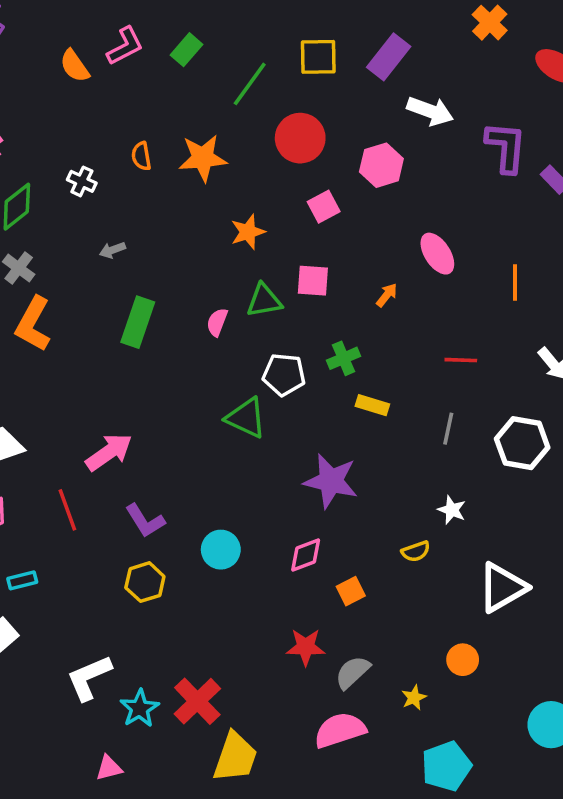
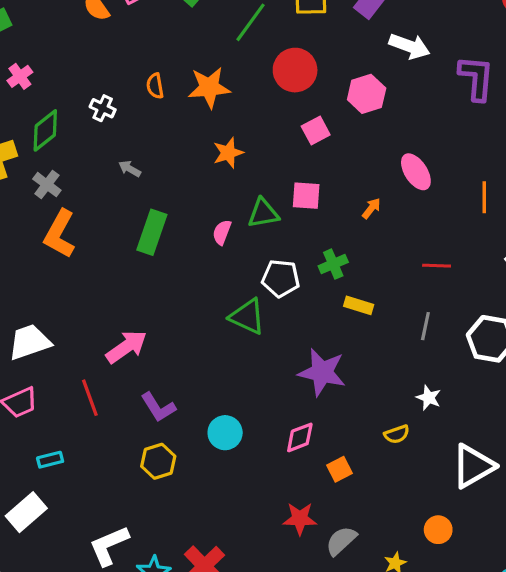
orange star: (248, 232) -> (228, 153), moved
gray arrow: (112, 250) -> (130, 169), turned 50

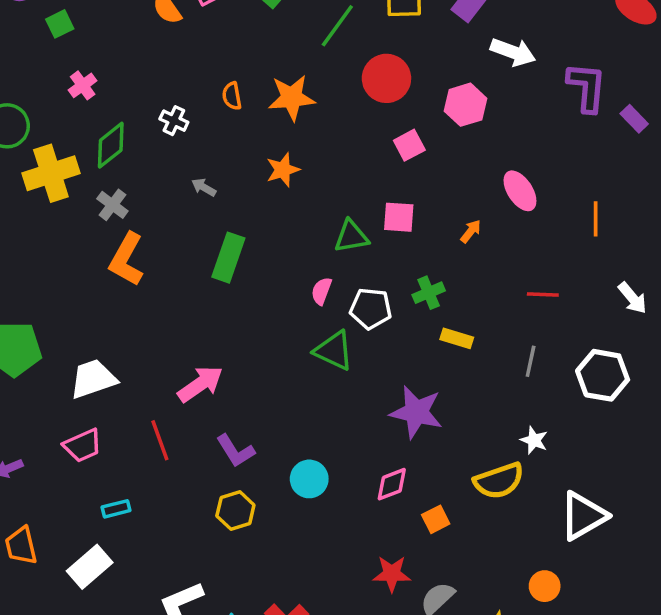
orange star: (228, 153) -> (283, 170), moved
pink semicircle: (222, 232) -> (321, 291), moved
yellow semicircle: (397, 434) -> (499, 481), size x1.8

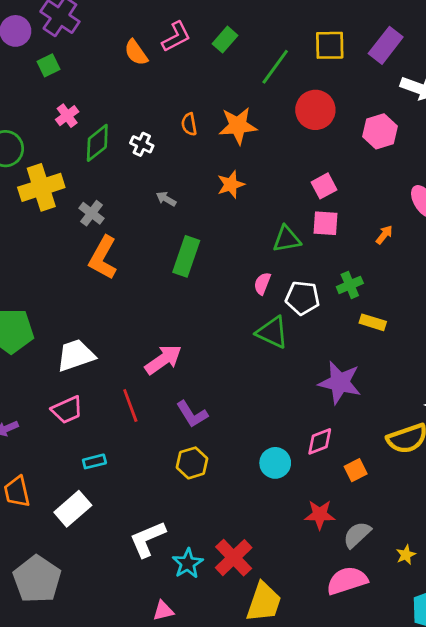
green diamond: (111, 145) -> (97, 143), moved
pink square: (409, 145) -> (324, 186), moved
cyan circle: (309, 479) -> (275, 463), moved

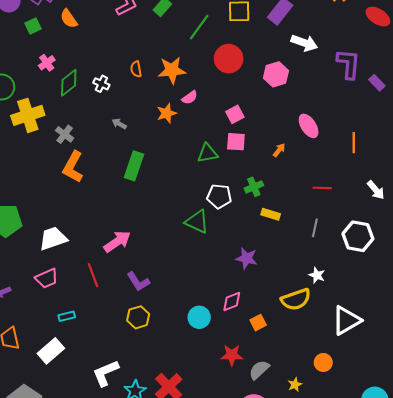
orange semicircle: (136, 52) -> (69, 19), moved
pink semicircle: (262, 284) -> (190, 98), moved, turned -147
purple star: (340, 383) -> (246, 258), size x0.7

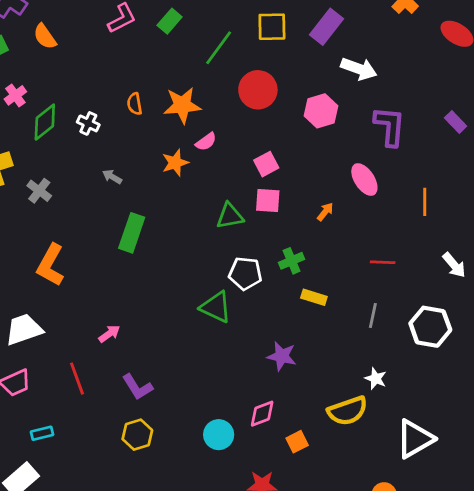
purple L-shape: (348, 64) -> (390, 126), moved
orange L-shape: (73, 167) -> (50, 265), moved
pink arrow: (117, 242) -> (109, 334), size x0.6

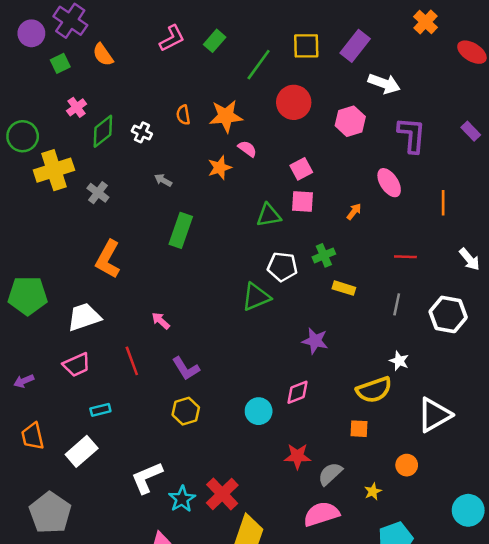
pink semicircle: (206, 142) -> (247, 149), turned -108
green triangle: (216, 307) -> (256, 297), turned -48
pink arrow: (109, 334) -> (161, 321), turned -102
orange square: (297, 442) -> (359, 429), moved, turned 30

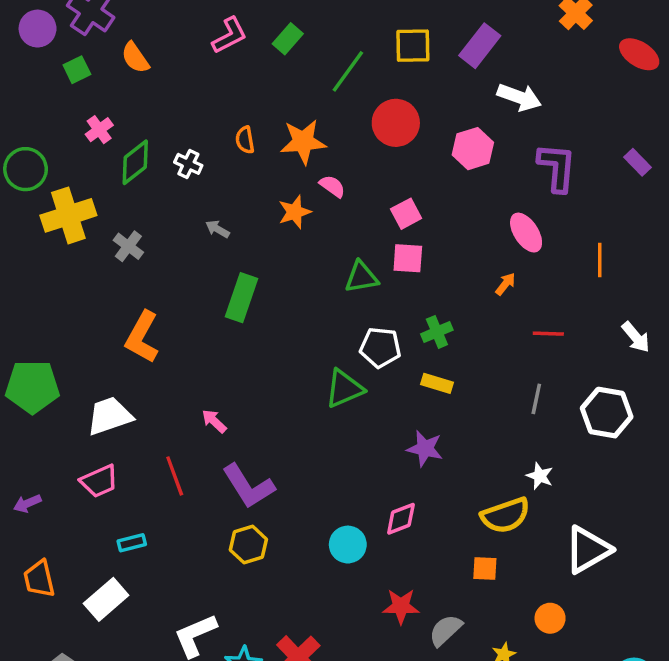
orange arrow: (354, 212) -> (505, 284), moved
yellow rectangle: (344, 288) -> (437, 383), moved
purple L-shape: (186, 368) -> (248, 486), size x1.4

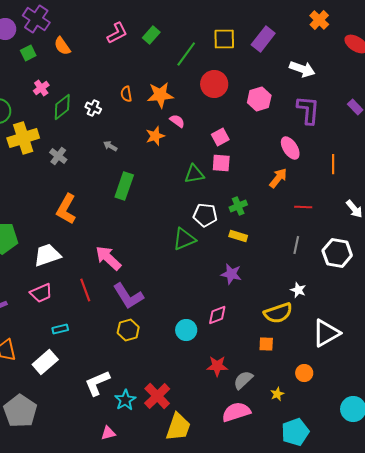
white arrow: (519, 97) -> (302, 69), moved
orange arrow: (505, 284) -> (278, 178), size x1.5
pink arrow: (214, 421) -> (108, 258), size x1.8

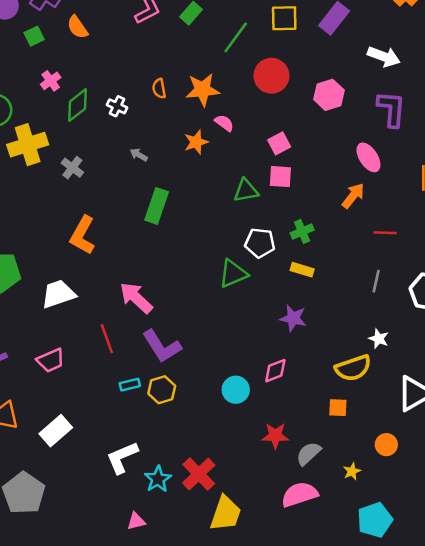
pink trapezoid: (41, 293) -> (51, 360), moved
cyan rectangle: (60, 329) -> (130, 385), moved

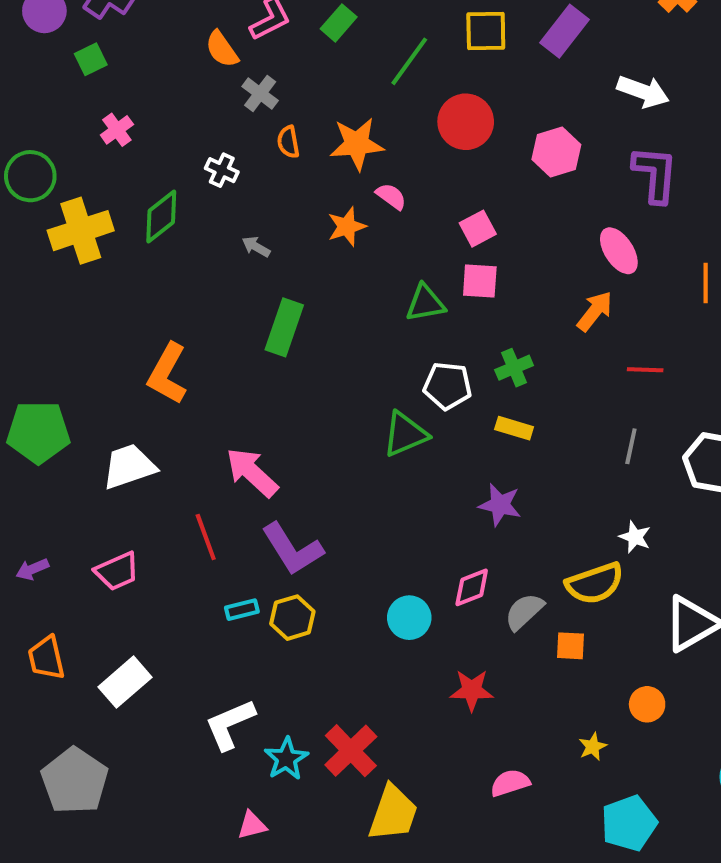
orange semicircle: (77, 27) -> (222, 49), moved
green diamond: (77, 105) -> (161, 216), moved
gray cross: (72, 168) -> (260, 94), moved
gray semicircle: (308, 454) -> (524, 612), moved
pink semicircle: (300, 494) -> (510, 783), size x0.7

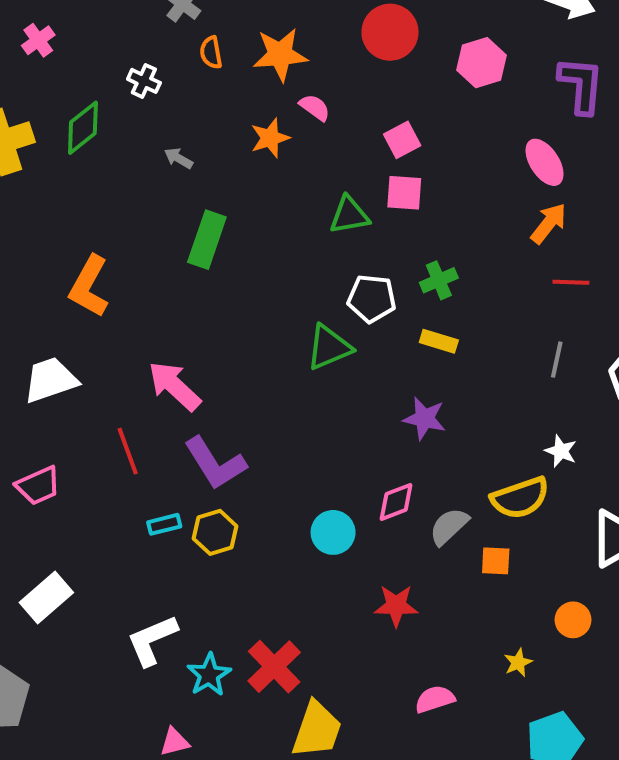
orange arrow: (595, 311) -> (549, 223), moved

